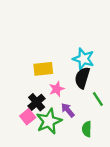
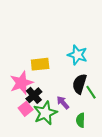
black semicircle: (82, 78) -> (80, 84), moved
pink star: (57, 89) -> (21, 83), moved, size x1.6

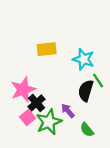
yellow rectangle: (40, 64) -> (47, 49), moved
green line: (91, 92) -> (98, 81), moved
green semicircle: (81, 120) -> (87, 130), turned -40

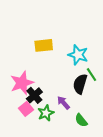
green star: (49, 122) -> (46, 113), size x0.7

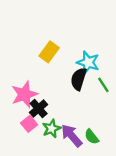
yellow rectangle: (44, 45) -> (49, 52), turned -48
black semicircle: (80, 84) -> (79, 79), moved
purple arrow: (63, 103) -> (72, 136), moved, size x1.5

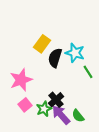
black semicircle: (79, 79) -> (55, 58), moved
black cross: (39, 108) -> (56, 100), moved

